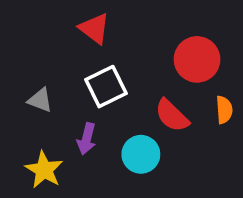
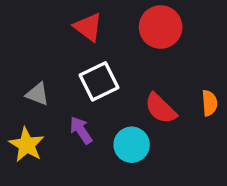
red circle: (197, 59) -> (161, 27), moved
purple arrow: (87, 139) -> (81, 130), turned 132
yellow star: (44, 170) -> (27, 145), moved

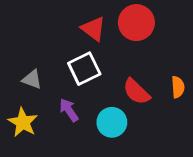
red triangle: (88, 27) -> (93, 29), moved

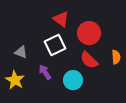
red circle: (136, 23) -> (89, 33), moved

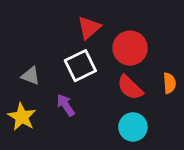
red triangle: (61, 19) -> (89, 28), turned 42
cyan circle: (73, 80) -> (133, 127), moved

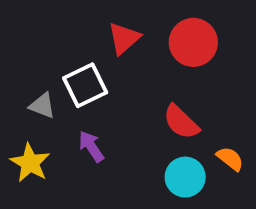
red circle: (130, 48) -> (193, 42), moved
white square: (80, 66) -> (85, 85), moved
orange semicircle: (169, 83) -> (230, 159), moved, turned -48

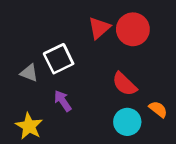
red triangle: (124, 38) -> (99, 28), moved
yellow star: (30, 163) -> (29, 126), moved

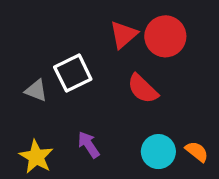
red semicircle: (124, 84) -> (143, 89), moved
purple arrow: (63, 101) -> (89, 145), moved
orange semicircle: (158, 109) -> (197, 152), moved

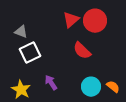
white square: (73, 73) -> (30, 53), moved
gray triangle: (36, 90) -> (21, 32), moved

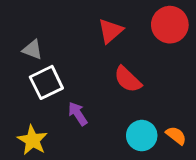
red circle: (95, 21) -> (170, 25), moved
purple arrow: (51, 83) -> (78, 114), moved

